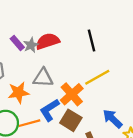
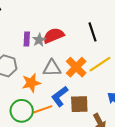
purple rectangle: (17, 43) -> (27, 39), turned 48
orange cross: (72, 94) -> (76, 67), moved
brown square: (71, 120) -> (79, 104), turned -30

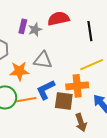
red semicircle: (54, 35) -> (58, 19), moved
orange cross: (76, 67) -> (77, 86), moved, turned 30

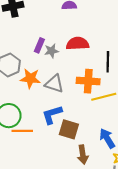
orange star: (19, 71) -> (30, 78), moved
orange cross: (77, 86) -> (88, 81), moved
orange line: (26, 100) -> (22, 131), moved

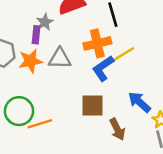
purple rectangle: (39, 45) -> (36, 35), moved
blue L-shape: (52, 115) -> (103, 68), moved

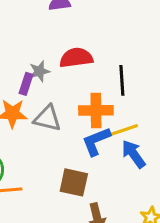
blue arrow: (139, 102) -> (134, 154), moved

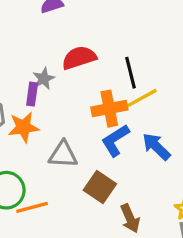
gray triangle: (47, 118) -> (63, 155), moved
yellow line: (120, 131) -> (139, 99), moved
brown square: (74, 182) -> (100, 187), turned 32

